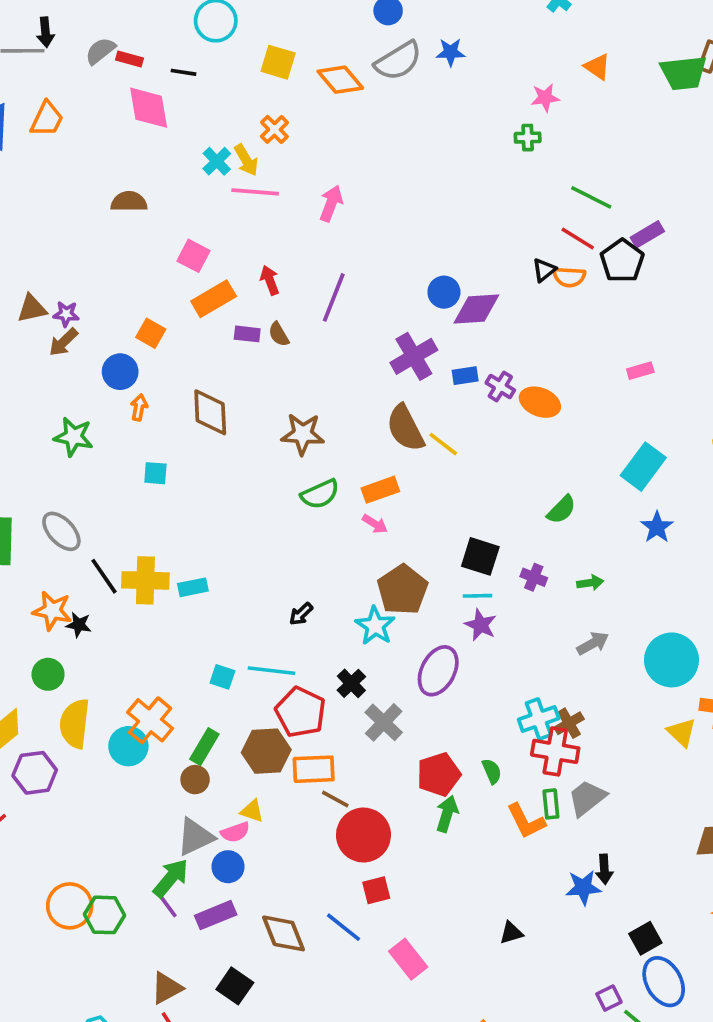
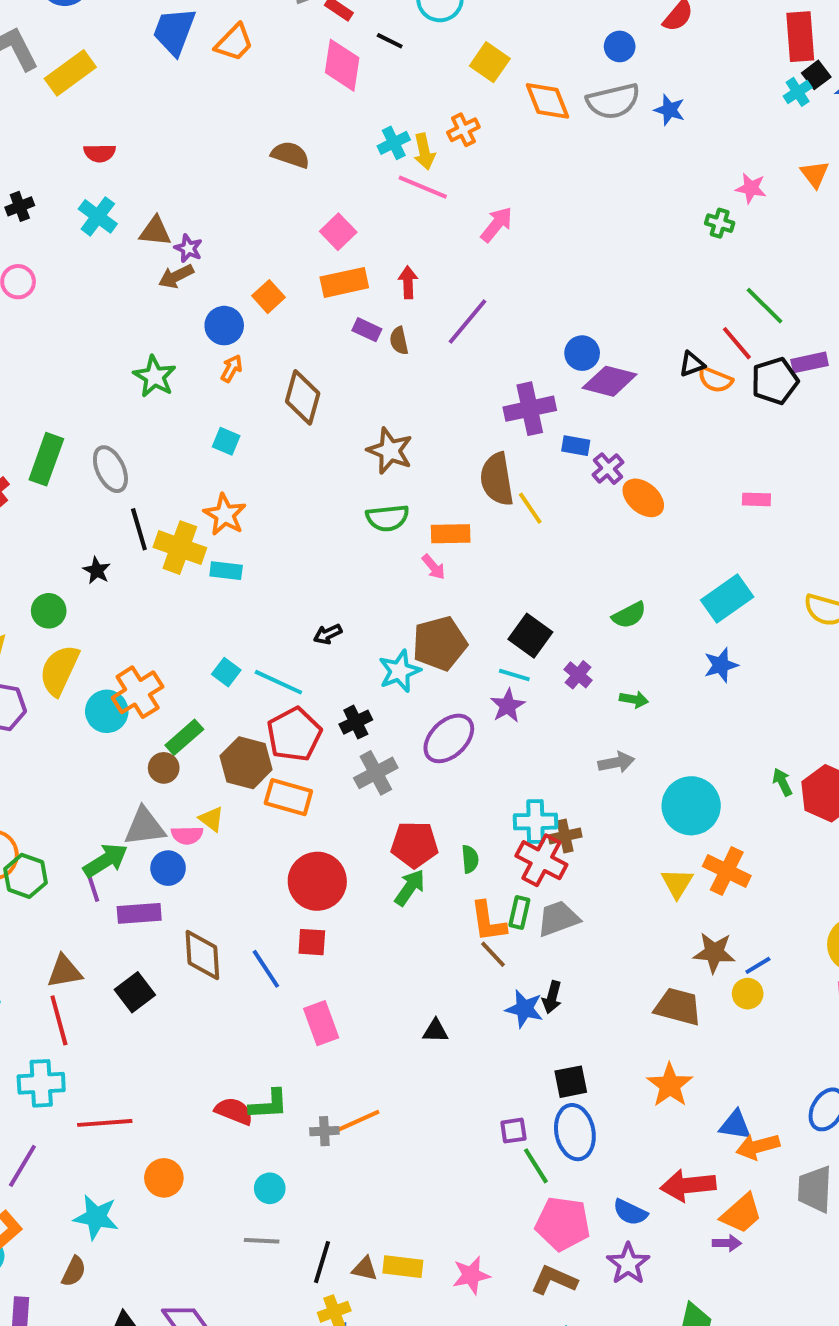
orange star: (52, 611) -> (225, 515), moved
brown line: (335, 799) -> (493, 954), moved

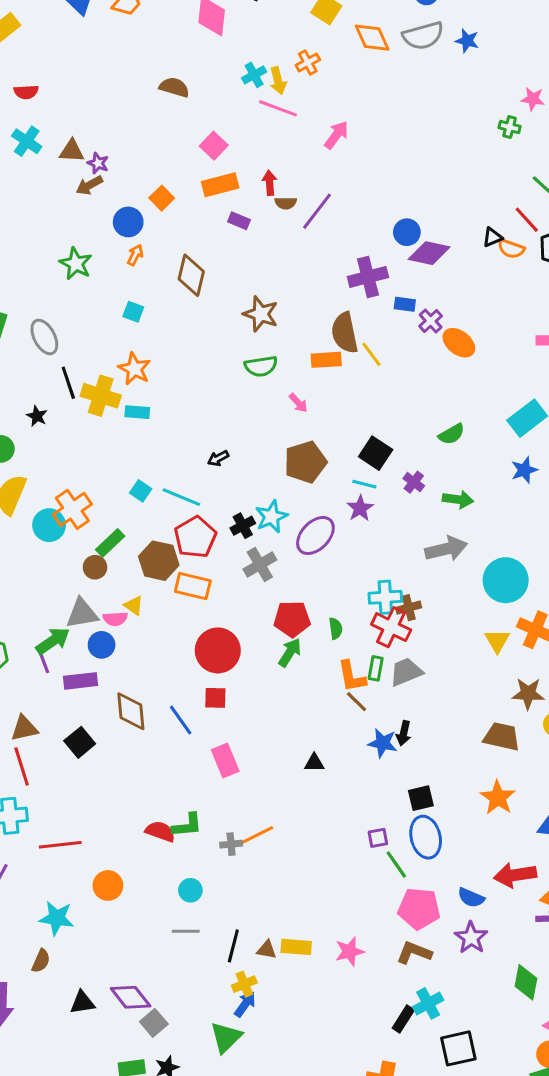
brown semicircle: (399, 341) -> (286, 203), moved, turned -75
orange rectangle: (451, 534) -> (326, 360), moved
cyan star: (400, 671) -> (271, 517), moved
green arrow: (634, 699) -> (458, 499), size x1.4
gray arrow: (616, 762) -> (446, 549), size x1.5

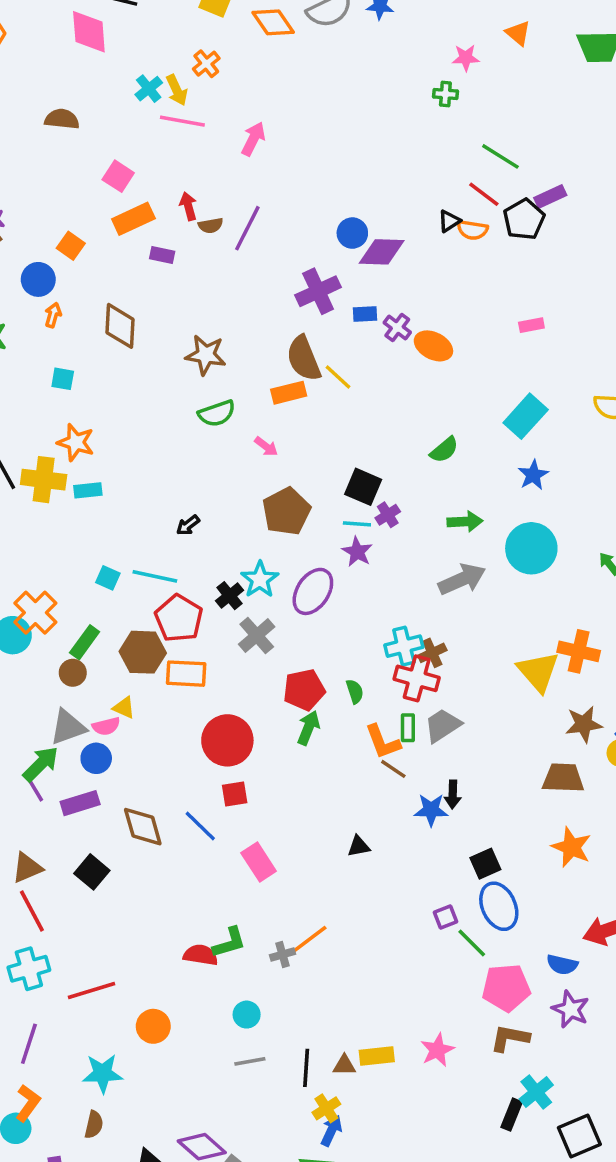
purple cross: (414, 482) -> (388, 515), moved, turned 30
cyan circle: (506, 580) -> (531, 548), moved
yellow triangle: (497, 641) -> (538, 672), size x1.5

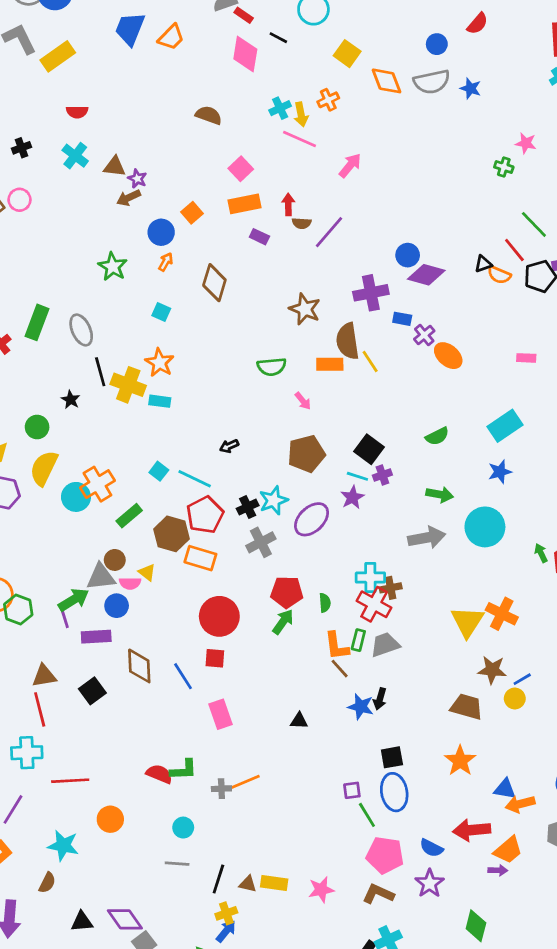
brown star: (206, 355) -> (305, 309), moved
brown circle: (73, 673) -> (115, 560), moved

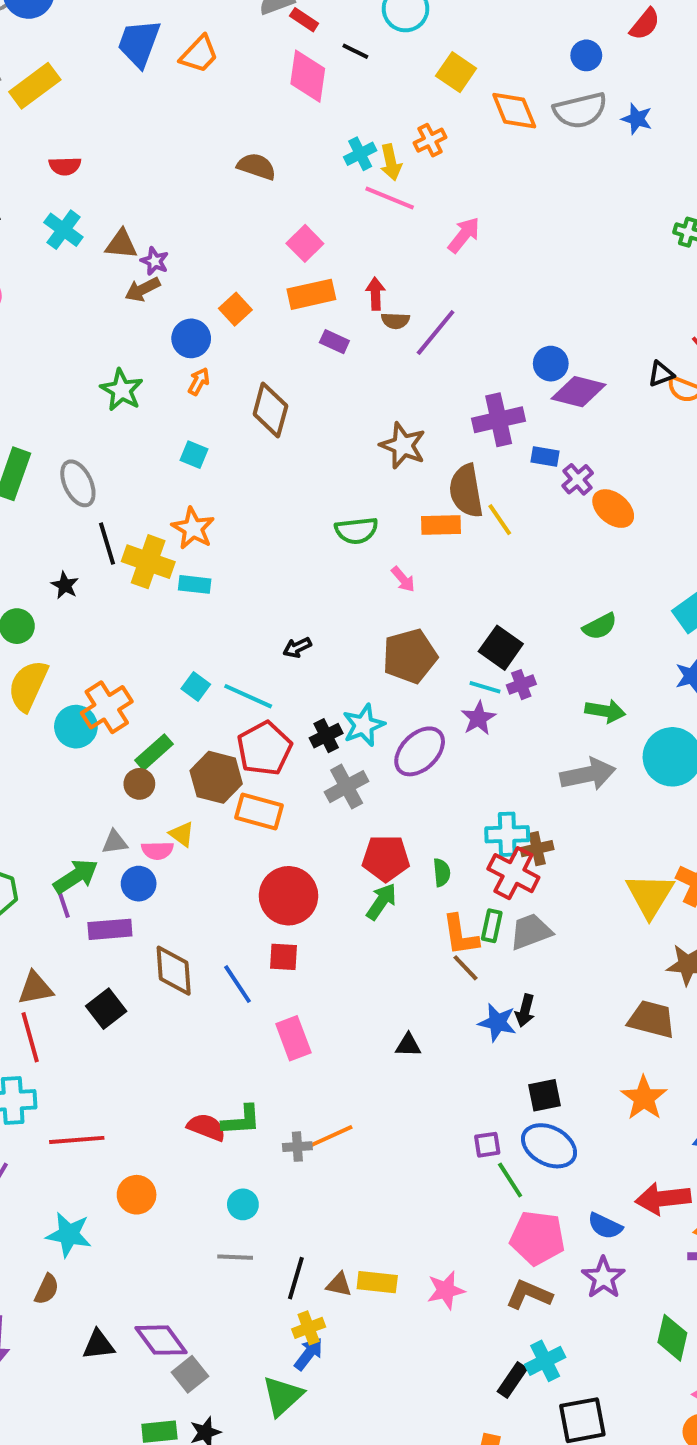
brown circle: (115, 560) -> (139, 784), moved
gray triangle: (101, 577) -> (115, 842), size x0.6
blue ellipse: (394, 792) -> (549, 1146), turned -51

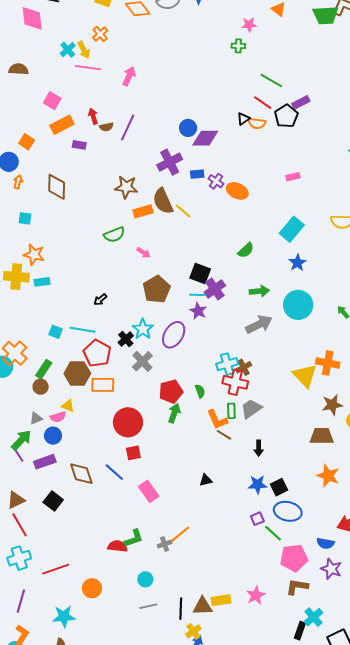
orange rectangle: (441, 525) -> (143, 211), moved
purple cross: (521, 685) -> (215, 289), size x1.5
blue star: (497, 1022) -> (258, 484), moved
brown triangle: (339, 1284) -> (203, 606), size x1.5

